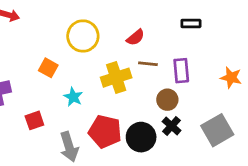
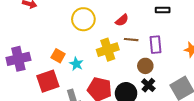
orange square: (48, 68) -> (58, 56), moved
red square: (34, 120) -> (48, 81), size x1.6

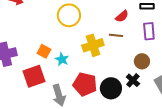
red semicircle: (122, 20) -> (122, 16), moved
purple rectangle: (155, 45) -> (149, 31), moved
brown circle: (145, 66) -> (142, 61), moved

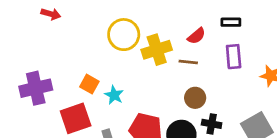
yellow cross: (93, 45) -> (157, 50), moved
brown circle: (142, 61) -> (195, 98), moved
black cross: (133, 80) -> (212, 124), turned -32

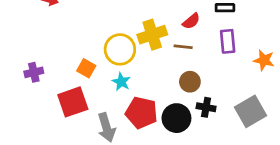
yellow circle: (124, 35) -> (120, 49), moved
purple cross: (36, 88) -> (34, 72), size x0.6
cyan star: (114, 95) -> (121, 82), moved

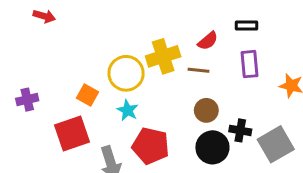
black cross: (206, 107) -> (240, 130), moved
black circle: (176, 118) -> (212, 147), moved

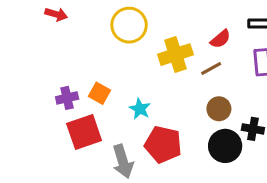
brown line: (199, 70) -> (211, 68), turned -35
yellow circle: (126, 73) -> (129, 25), moved
purple cross: (27, 100) -> (67, 98), moved

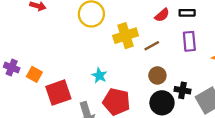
red semicircle: (220, 39) -> (162, 15), moved
orange square: (100, 93) -> (34, 74), moved
purple cross: (67, 98) -> (12, 67), moved, turned 35

